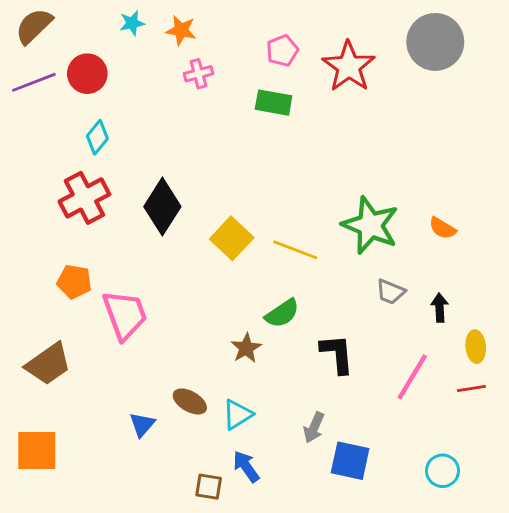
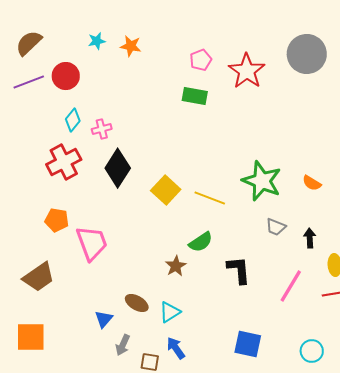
pink cross: (198, 74) -> (102, 129), moved
gray arrow: (314, 427) -> (123, 345), moved

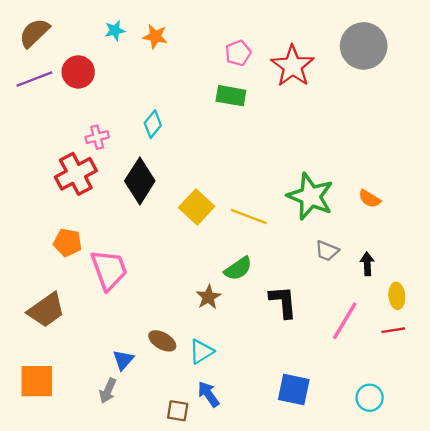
cyan diamond: (73, 120) -> (153, 124), moved
pink cross: (102, 129) -> (97, 137), moved
gray arrow: (123, 345) -> (108, 391), moved

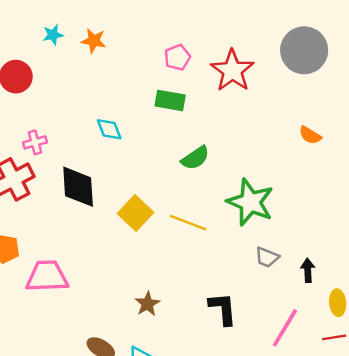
cyan diamond: (153, 124) -> (109, 129), moved, turned -60
black diamond: (140, 181) -> (78, 187), turned -36
orange semicircle: (370, 199) -> (310, 135), moved
green semicircle: (238, 269) -> (195, 158), moved
pink trapezoid: (109, 270) -> (47, 276), turned -72

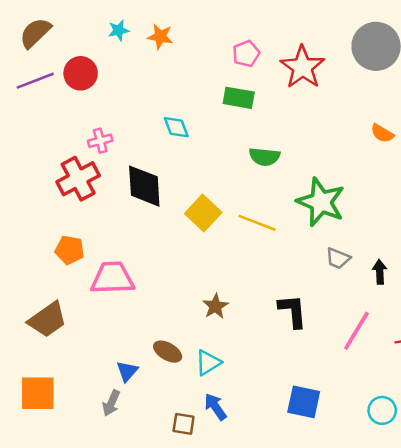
green semicircle: (195, 158) -> (264, 157), turned 40

